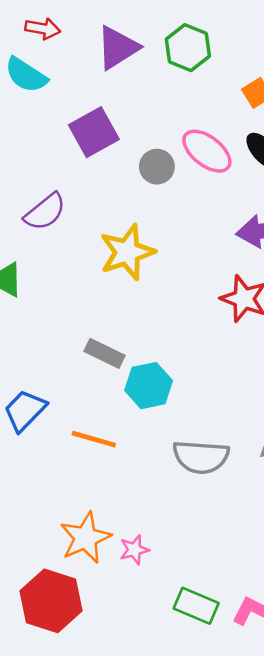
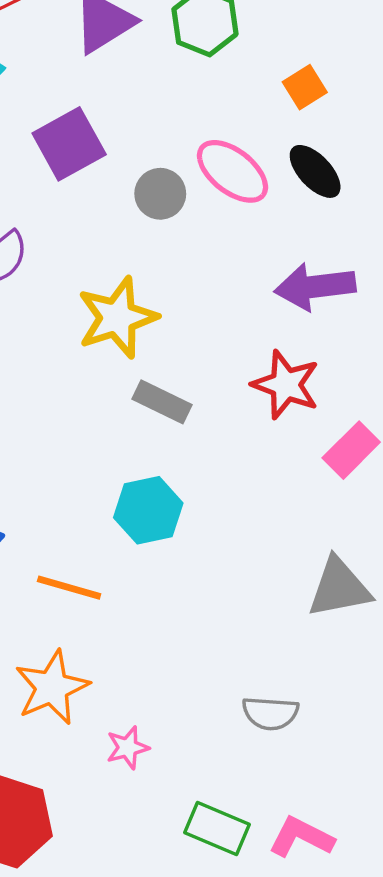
gray rectangle: (105, 353) -> (162, 402), moved
gray semicircle: (201, 457) -> (270, 713), moved, size x0.7
orange star: (86, 538) -> (52, 687), moved

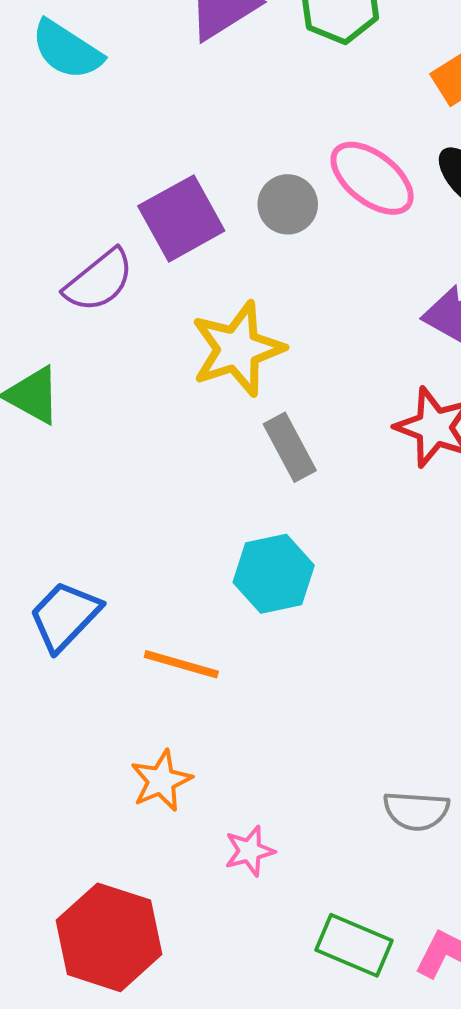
purple square: (69, 144) -> (181, 218), moved
gray rectangle: (162, 402) -> (290, 447), turned 36
orange star: (52, 687) -> (161, 781), size x0.7

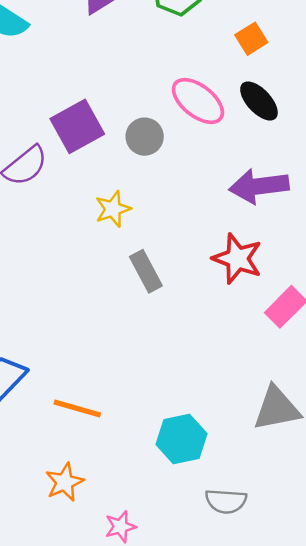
gray circle: (288, 204) -> (145, 137), moved
yellow star: (238, 349) -> (113, 209), size x0.6
cyan hexagon: (274, 574) -> (181, 439), moved

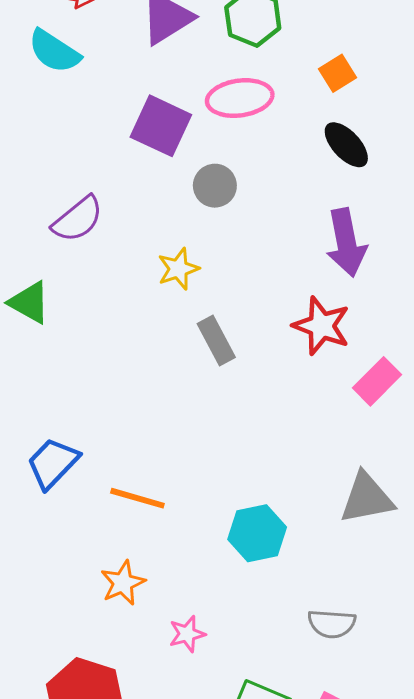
pink ellipse: (198, 101) -> (240, 98), moved, turned -46
purple square: (77, 126) -> (161, 126), moved, turned -36
purple arrow: (259, 186) -> (346, 243), turned -94
gray semicircle: (226, 501) -> (332, 624), moved

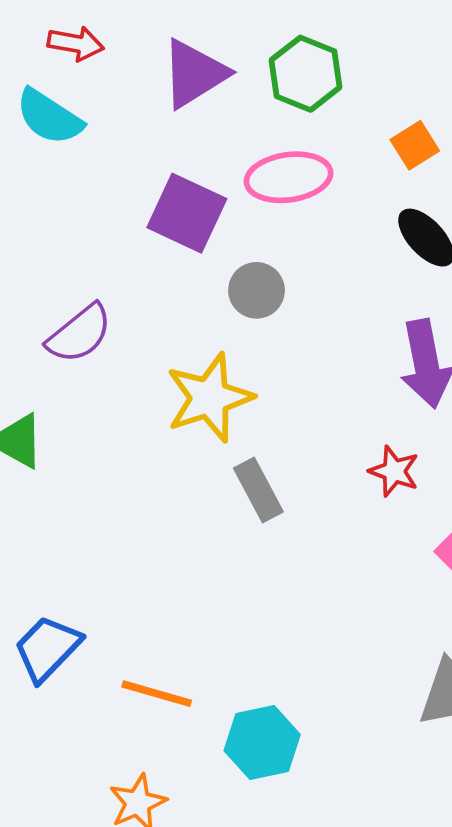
yellow star: (178, 269) -> (209, 398), size x1.6
red star: (321, 326) -> (394, 471), size x0.7
cyan hexagon: (257, 533) -> (262, 743), moved

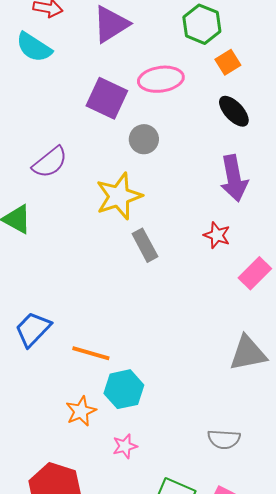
green hexagon: (305, 74) -> (202, 24), moved
cyan hexagon: (262, 743) -> (124, 389), moved

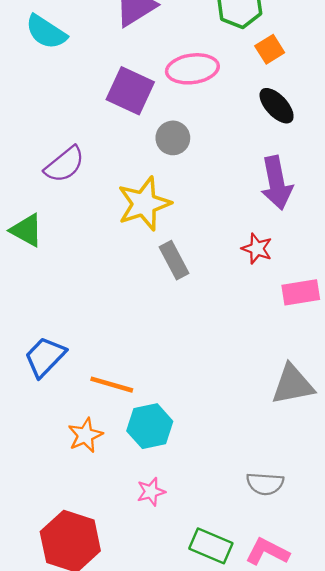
pink rectangle: (255, 273) -> (301, 292), turned 36
orange star: (81, 411) -> (85, 435), moved

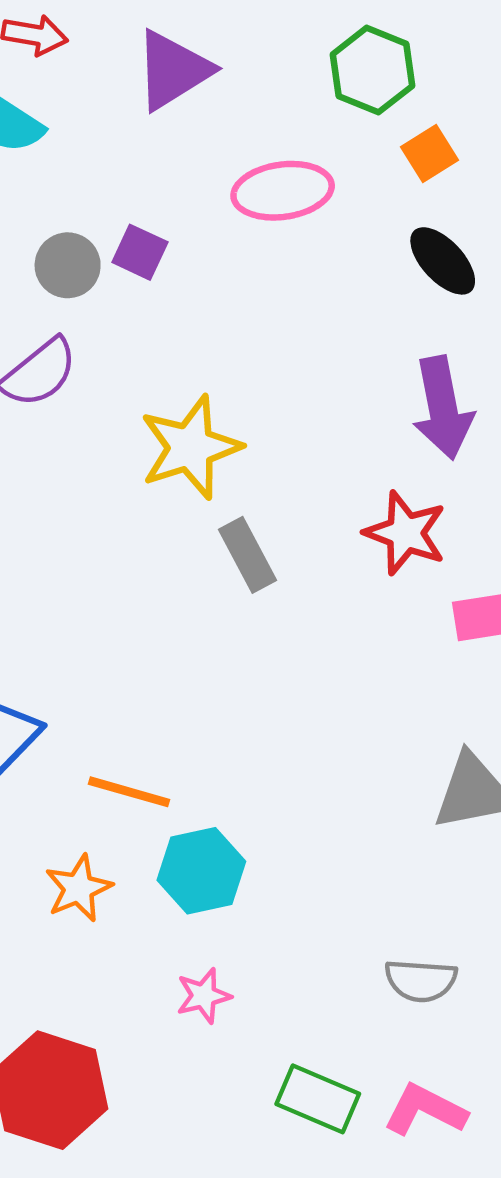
purple square: (130, 91) -> (140, 252), moved, size x0.6
gray circle: (173, 138) -> (68, 265), moved
red star: (257, 249) -> (405, 533), size x1.4

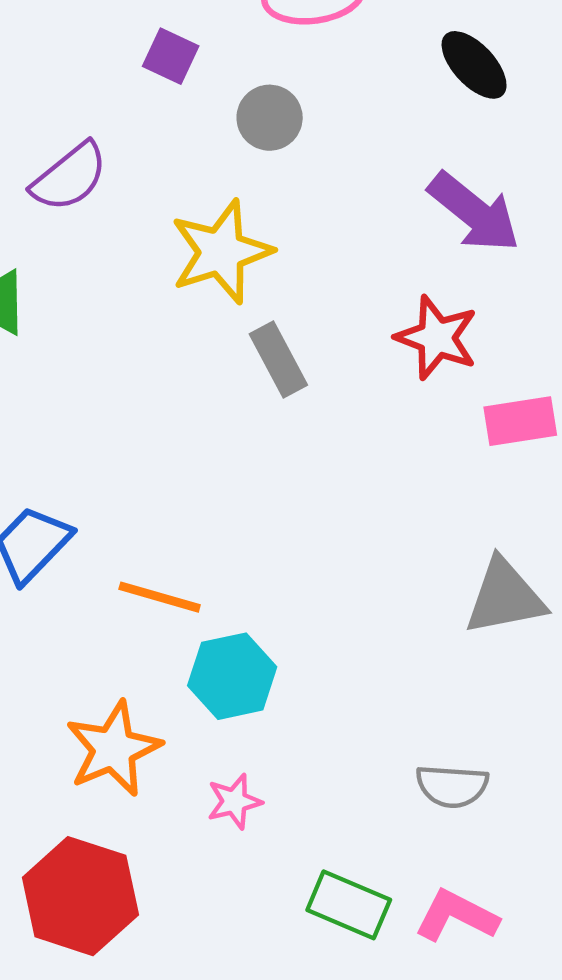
gray circle: (68, 265) -> (270, 118), moved
purple arrow: (443, 408) -> (474, 212), turned -40
orange star: (79, 888) -> (113, 749), moved, size x1.4

